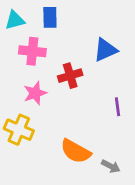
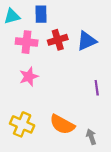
red cross: (70, 76) -> (58, 40), moved
yellow cross: (19, 130) -> (22, 124), moved
gray arrow: (111, 166) -> (91, 137), turned -136

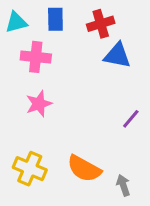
red cross: (58, 40) -> (101, 24), moved
blue triangle: (87, 41) -> (117, 55), turned 35
purple line: (97, 88) -> (131, 119), turned 48

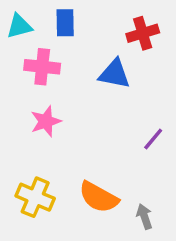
red cross: (101, 24) -> (143, 33), moved
blue triangle: (117, 55) -> (114, 74), moved

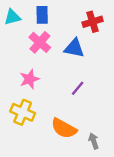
pink cross: (42, 67) -> (40, 42), moved, turned 35
purple line: (153, 139) -> (78, 88), moved
yellow cross: (35, 197) -> (23, 112), moved

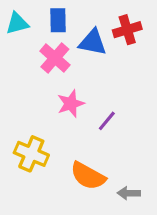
blue triangle: (74, 48) -> (93, 42), moved
pink star: (29, 79) -> (71, 104), moved
gray arrow: (94, 141) -> (129, 193), turned -70

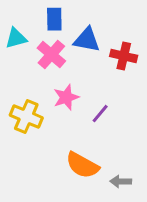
cyan triangle: (17, 23) -> (16, 38), moved
red cross: (127, 30) -> (124, 56), moved, turned 30
yellow cross: (31, 154) -> (26, 116), moved

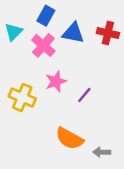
blue rectangle: (54, 19) -> (46, 16), turned 30
cyan triangle: (16, 38) -> (14, 32), turned -30
red cross: (124, 56) -> (108, 33), moved

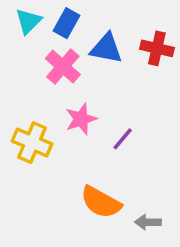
cyan triangle: (14, 32) -> (28, 21), moved

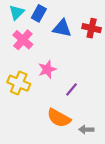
pink cross: (63, 67) -> (23, 40), moved
purple line: (123, 139) -> (72, 89), moved

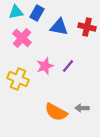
cyan triangle: (17, 12) -> (16, 12), turned 35
purple line: (72, 89) -> (68, 66), moved
gray arrow: (86, 130) -> (82, 108), moved

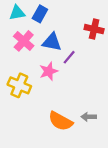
blue triangle: (59, 27) -> (52, 42), moved
purple line: (68, 66) -> (69, 57), moved

